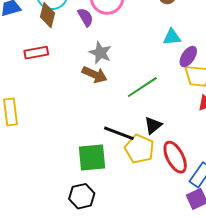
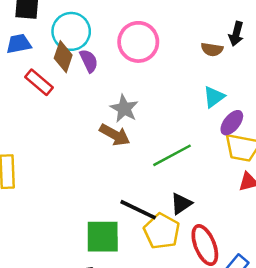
purple semicircle: (85, 17) -> (89, 61), moved
cyan triangle: (172, 37) -> (214, 97), turned -36
red rectangle: (36, 53) -> (39, 82), moved, turned 45

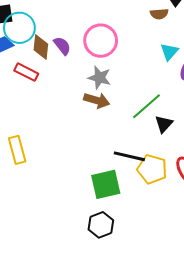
cyan circle: (71, 31) -> (19, 28), moved
pink circle: (138, 42) -> (101, 41), moved
black triangle: (181, 204) -> (164, 124), moved

